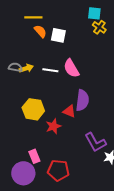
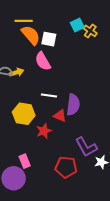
cyan square: (94, 13) -> (77, 25), moved, turned -32
orange semicircle: (40, 31) -> (31, 35), size x1.5
pink semicircle: (71, 68) -> (43, 61), moved
white line: (50, 70) -> (49, 96), moved
red pentagon: (58, 170) -> (66, 167), moved

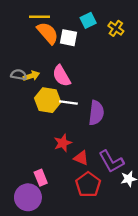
cyan square: (77, 25) -> (88, 20), moved
pink semicircle: (43, 61) -> (62, 76), moved
yellow hexagon: (24, 114) -> (48, 100), moved
red triangle: (60, 116) -> (81, 158), moved
red pentagon: (66, 167) -> (88, 185), turned 30

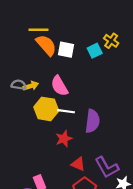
cyan square: (88, 20) -> (95, 51), moved
red star: (63, 143) -> (64, 139), moved

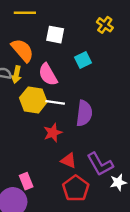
orange semicircle: (46, 45) -> (22, 50), moved
cyan square: (95, 51) -> (83, 60), moved
yellow arrow: (31, 86) -> (16, 75), turned 120

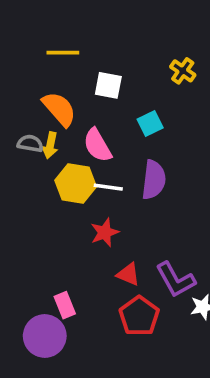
purple semicircle: (84, 113) -> (154, 180), moved

